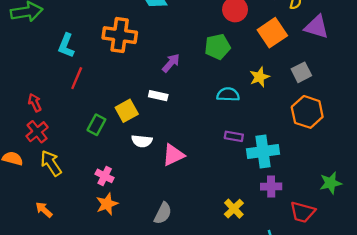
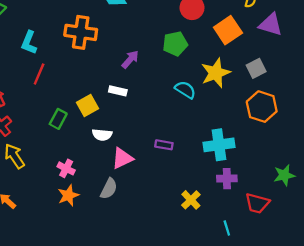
yellow star: (259, 77) -> (216, 73), size x1.5
cyan semicircle: (228, 94) -> (185, 90), turned 30
purple rectangle: (234, 136) -> (164, 145), moved
pink triangle: (173, 155) -> (122, 158), moved
gray semicircle: (163, 213) -> (109, 189), moved

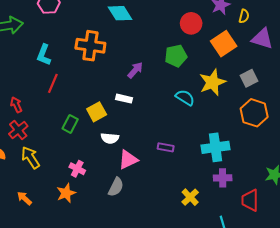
orange star: (68, 195) -> (66, 193), moved
red trapezoid: (257, 203) -> (250, 200), turned 75

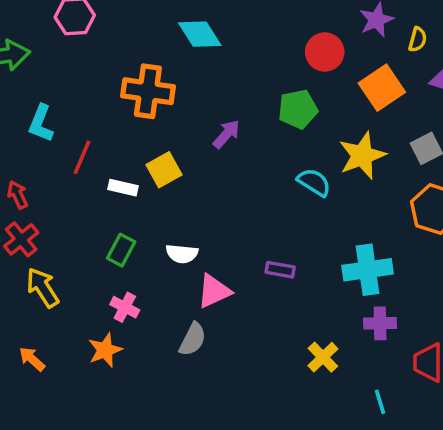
cyan L-shape: (44, 55) -> (41, 123), moved
white rectangle: (124, 99) -> (123, 188), moved
yellow square: (97, 112) -> (164, 170), moved
green rectangle: (70, 124) -> (121, 250), moved

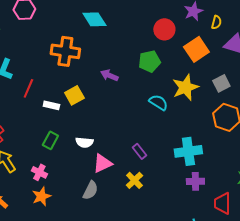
purple arrow: (227, 134) -> (109, 75), turned -108
purple rectangle: (280, 270) -> (139, 151), turned 42
pink cross: (125, 307) -> (39, 172), moved
yellow cross: (323, 357) -> (134, 180), moved

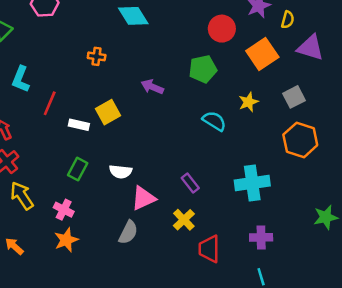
orange cross: (65, 51) -> (97, 56), size x0.5
yellow star: (185, 87) -> (248, 102), size x0.6
purple cross: (195, 181) -> (261, 237), moved
red trapezoid: (222, 203) -> (209, 249), moved

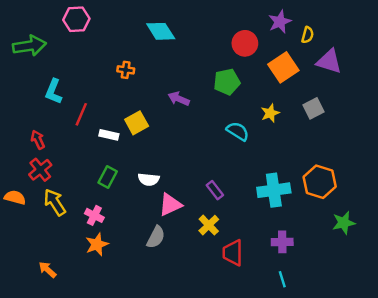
orange hexagon: (300, 140) -> (320, 182), moved
orange arrow: (14, 246) -> (47, 270), moved

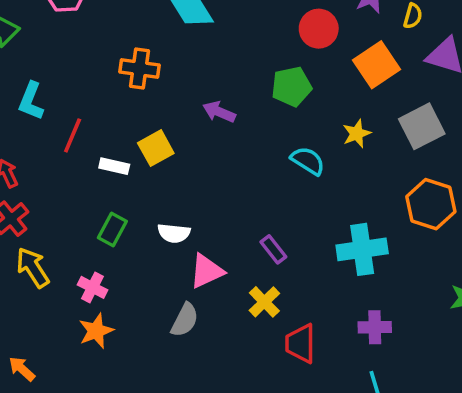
orange cross: (126, 70) -> (140, 68), size x1.5
gray square: (314, 108) -> (422, 126), size x1.4
orange hexagon: (320, 182) -> (431, 204), moved

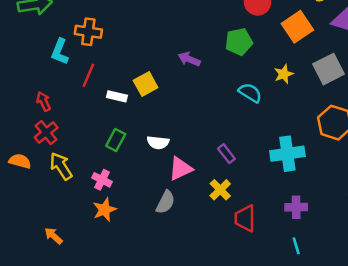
orange cross: (140, 68) -> (88, 32), moved

